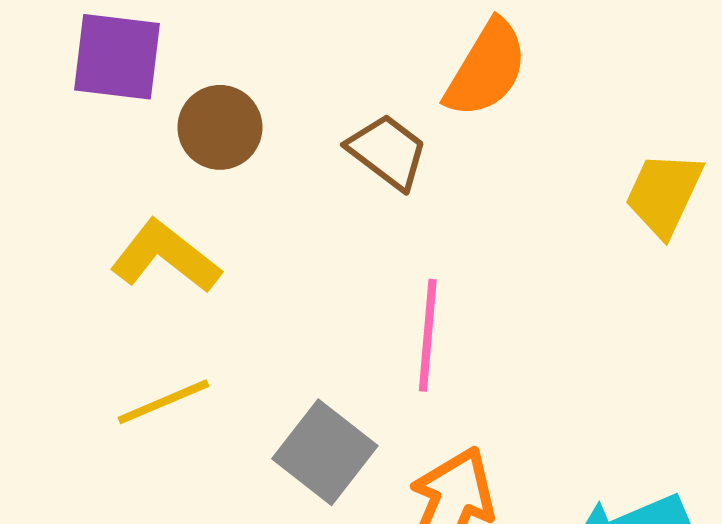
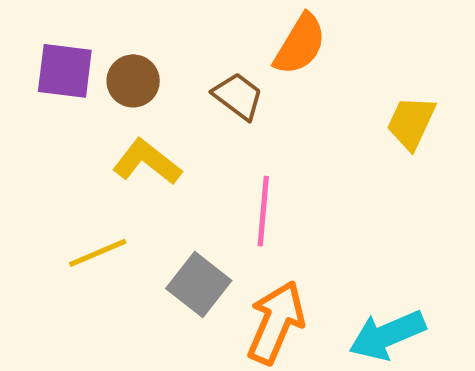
purple square: (117, 57) -> (65, 71), moved
yellow L-shape: (165, 257) -> (147, 162), moved

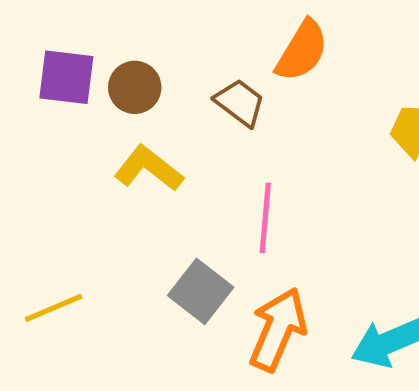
yellow line: (98, 253) -> (54, 308), moved

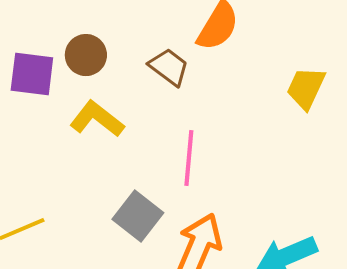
purple square: (66, 77) -> (32, 74), moved

